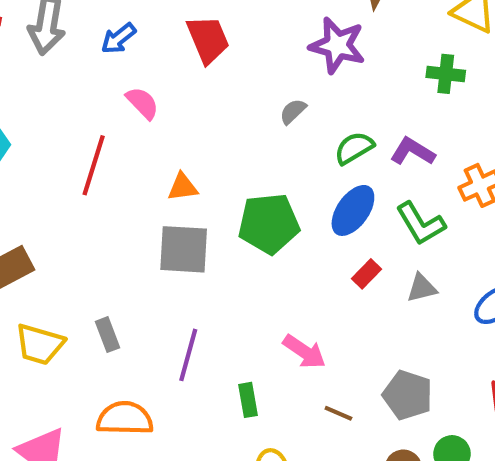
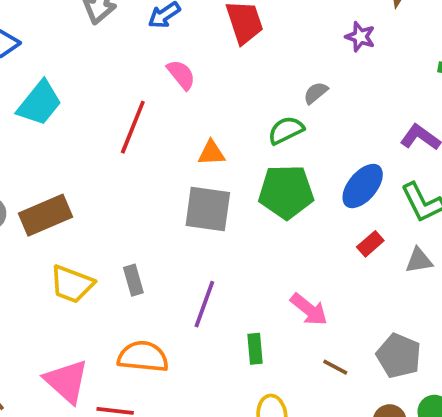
purple star: (337, 45) -> (360, 37), size x0.6
green semicircle: (354, 148) -> (286, 130), moved

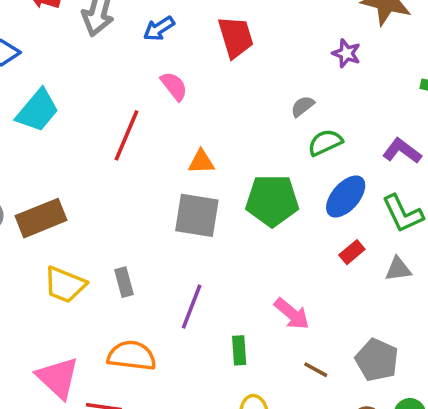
green semicircle: (286, 130) -> (325, 142), moved

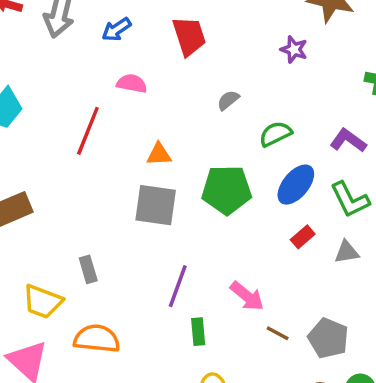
pink semicircle: (174, 86) -> (132, 83), turned -40
gray semicircle: (303, 106) -> (228, 100), moved
yellow trapezoid: (65, 285) -> (43, 302), moved
purple line: (192, 307) -> (178, 286), moved
brown line: (316, 370) -> (278, 333), moved

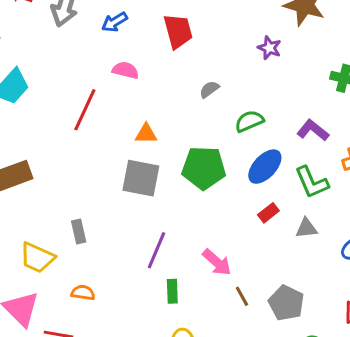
brown line: (278, 333) -> (242, 296), turned 30
orange semicircle: (97, 339) -> (83, 293), size x0.6

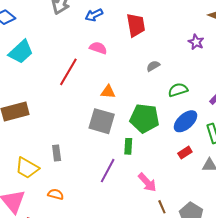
green rectangle: (172, 291) -> (128, 146), moved

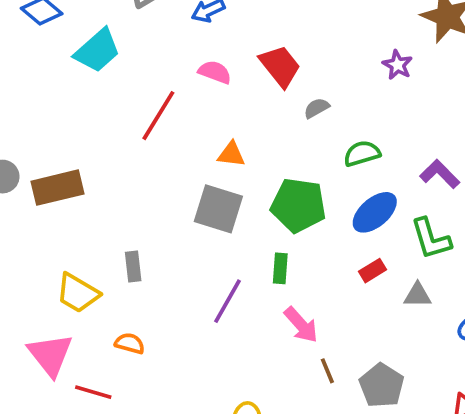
red trapezoid: (136, 25) -> (280, 66), moved, turned -30
cyan trapezoid: (21, 52) -> (97, 51), moved
green rectangle: (128, 146) -> (280, 268), moved

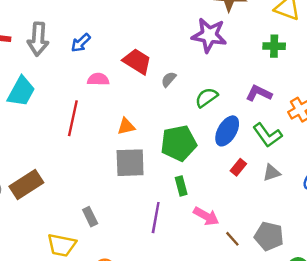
purple star: (398, 65) -> (209, 35), size x1.8

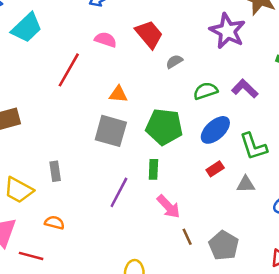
purple L-shape: (259, 93) -> (245, 89), moved

